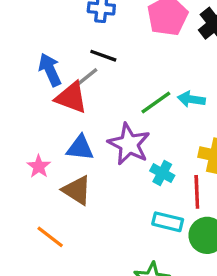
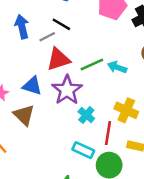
red triangle: (71, 98) -> (58, 59), moved, turned -50

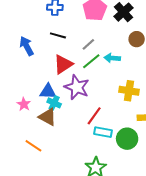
gray line: (47, 37) -> (88, 44), moved
cyan cross: (86, 115) -> (54, 103), moved
red line: (108, 133) -> (94, 116), moved, turned 42

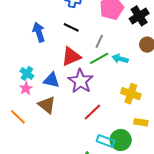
gray line: (88, 44) -> (99, 41), turned -32
cyan cross: (54, 103) -> (27, 73), moved
cyan rectangle: (103, 132) -> (106, 141), moved
orange line: (33, 146) -> (18, 117), moved

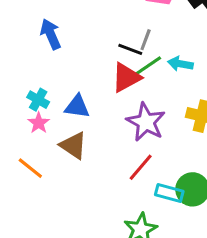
black line: (71, 27) -> (130, 49), moved
red triangle: (71, 56) -> (126, 77), moved
purple star: (81, 81) -> (146, 122), moved
red line: (92, 112) -> (141, 167), moved

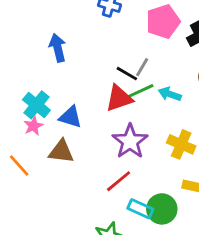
cyan cross: (38, 100) -> (36, 105), size x1.4
brown triangle: (73, 145) -> (61, 151), turned -36

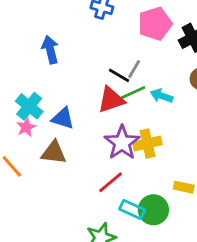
yellow cross: (181, 144) -> (147, 143), moved, turned -36

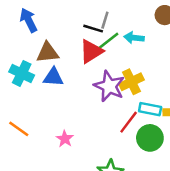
pink star: (26, 127) -> (65, 139), moved
brown triangle: (54, 153) -> (47, 52), moved
red line: (111, 182) -> (129, 122), moved
cyan rectangle: (132, 210) -> (150, 109), moved

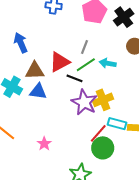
black line: (93, 29) -> (74, 78), moved
red triangle: (91, 51) -> (60, 62), moved
green circle: (150, 138) -> (103, 148), moved

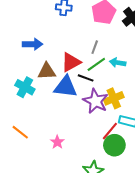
blue arrow: (21, 43) -> (33, 44), turned 114
blue triangle: (38, 92) -> (66, 87), moved, size x1.4

